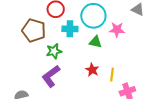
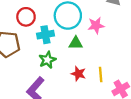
green star: (54, 51) -> (47, 60), moved

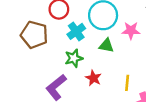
cyan cross: (45, 35) -> (76, 31), turned -35
red star: (78, 74) -> (93, 78), moved

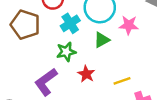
green triangle: (106, 46) -> (102, 40), turned -42
yellow line: (127, 83) -> (122, 81), turned 63

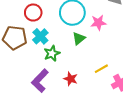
cyan cross: (70, 23) -> (40, 36), moved
red star: (86, 74) -> (71, 79), moved

